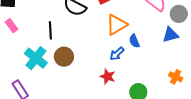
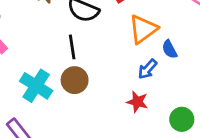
black line: (50, 30) -> (72, 47), moved

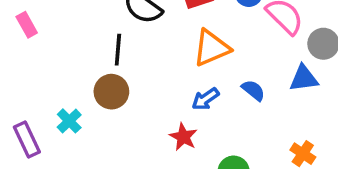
blue semicircle: (170, 49) -> (253, 90), moved, turned 144
cyan cross: (36, 86) -> (69, 121), moved, size x0.6

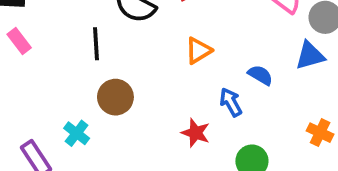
orange triangle: (211, 48) -> (198, 51), moved, size x0.7
black line: (118, 50) -> (96, 44), moved
blue arrow: (205, 99) -> (231, 102), moved, turned 104

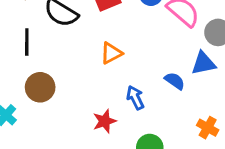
blue semicircle: (260, 75) -> (175, 81), moved
red star: (196, 133) -> (105, 121), turned 30

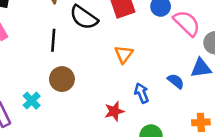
orange triangle: (111, 53) -> (124, 54), turned -30
orange cross: (208, 128) -> (201, 122), turned -36

